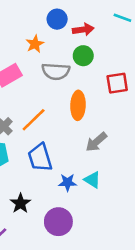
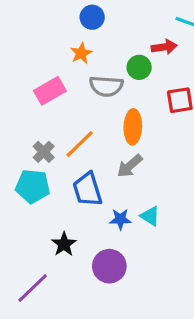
blue circle: (57, 19) -> (92, 17), moved
red arrow: (83, 30) -> (164, 47), moved
gray arrow: (96, 142) -> (130, 166), moved

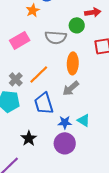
orange star: (81, 53) -> (33, 10), moved
purple circle: (109, 266) -> (65, 143), moved

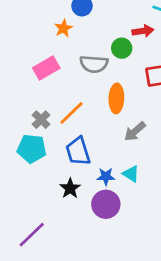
gray arrow: (71, 88) -> (135, 131), moved
black star: (29, 138) -> (70, 188), moved

